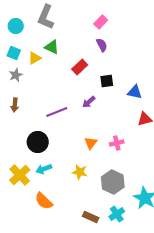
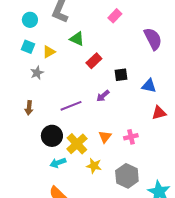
purple semicircle: (102, 45) -> (153, 39), moved, size x1.6
green triangle: (52, 47) -> (77, 39), moved
gray star: (16, 75) -> (37, 73), moved
brown arrow: (15, 105) -> (29, 108), moved
yellow cross: (20, 175) -> (77, 144), moved

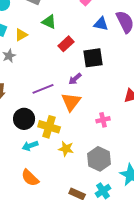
black square: (121, 75) -> (93, 58), size x1.5
blue triangle: (149, 86) -> (101, 24), moved
orange triangle: (105, 137) -> (71, 102), moved, size x1.5
yellow cross: (77, 144) -> (49, 127), turned -30

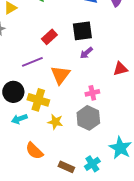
red rectangle: (66, 44) -> (49, 37), moved
purple arrow: (75, 79) -> (86, 53), moved
gray hexagon: (99, 159) -> (88, 118), moved
orange semicircle: (30, 178) -> (34, 151), moved

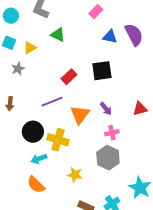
purple arrow: (86, 53) -> (106, 109), moved, turned -88
yellow star: (55, 122) -> (75, 175), moved
orange semicircle: (34, 151) -> (36, 185), moved

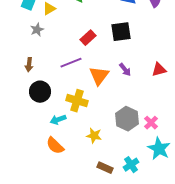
black circle: (33, 132) -> (40, 92), moved
pink cross: (112, 133) -> (151, 123), moved, turned -32

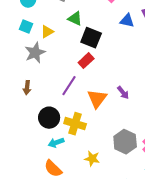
gray star: (37, 30) -> (35, 53), size x1.5
black square: (121, 32) -> (91, 38), moved, turned 30
purple line: (71, 63) -> (69, 86), turned -35
black circle: (40, 92) -> (49, 118), moved

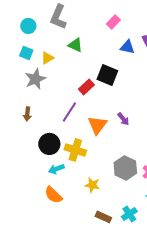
black square: (91, 38) -> (107, 75), moved

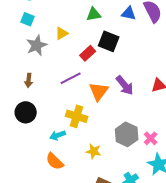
green triangle: (75, 45) -> (94, 14), moved, turned -35
yellow triangle: (47, 58) -> (62, 33), moved
purple line: (69, 112) -> (71, 78), turned 30
purple arrow: (123, 119) -> (125, 85), size x1.5
black circle: (49, 144) -> (26, 112), moved

